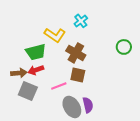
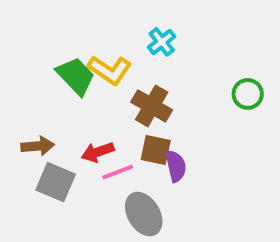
green trapezoid: (36, 52) -> (76, 76), moved, turned -120
red arrow: (36, 70) -> (98, 152), moved
purple semicircle: (88, 105) -> (176, 166), moved

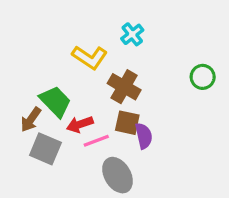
green trapezoid: (76, 76) -> (55, 101), moved
brown arrow: (38, 146) -> (31, 119), turned 130

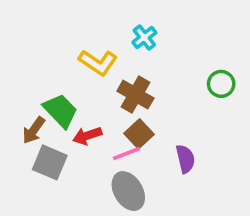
brown square: (127, 123) -> (139, 134), turned 35
purple semicircle: (144, 136) -> (185, 159), moved
pink line: (96, 141) -> (126, 154), moved

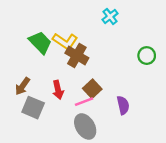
cyan cross: (144, 37) -> (110, 16), moved
brown cross: (135, 95) -> (77, 56), moved
green trapezoid: (60, 111) -> (40, 43), moved
red arrow: (87, 136) -> (58, 90), turned -84

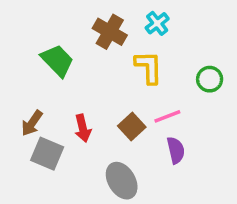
yellow L-shape: (65, 41) -> (149, 67), moved, turned -125
brown cross: (77, 56) -> (110, 32), moved
pink line: (84, 102) -> (167, 116), moved

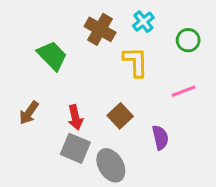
green circle: (210, 79) -> (188, 40), moved
pink line: (167, 116) -> (183, 91), moved
gray square: (47, 154) -> (75, 148), moved

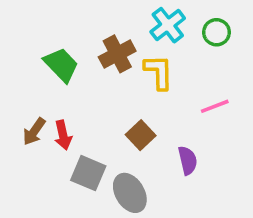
cyan cross: (143, 22) -> (168, 25), size x1.4
brown cross: (100, 29) -> (117, 54), moved, turned 32
green circle: (188, 40) -> (216, 32), moved
red arrow: (75, 117) -> (63, 135), moved

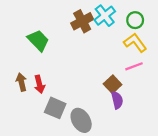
brown cross: (117, 54) -> (82, 21), moved
yellow L-shape: (159, 72) -> (135, 43), moved, turned -35
brown arrow: (34, 132) -> (21, 82), turned 132
brown square: (141, 135) -> (113, 84), moved

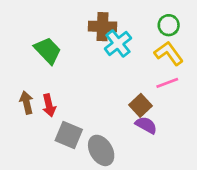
cyan cross: (105, 16) -> (118, 43), moved
brown cross: (82, 21) -> (102, 27), turned 30
purple semicircle: (117, 100) -> (146, 125), turned -48

